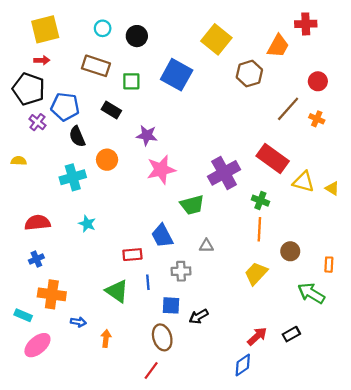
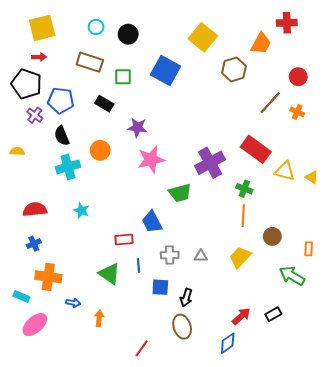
black semicircle: (77, 136) -> (62, 136), moved
gray triangle: (206, 246) -> (201, 256), moved
black arrow: (199, 316) -> (186, 298), turned -42
brown ellipse: (162, 337) -> (182, 327), moved

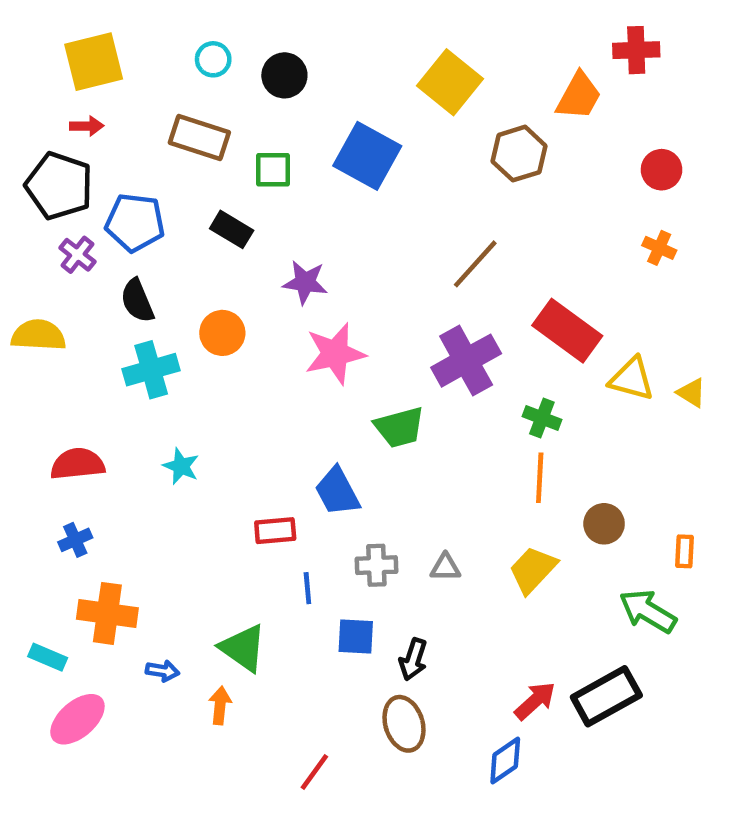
brown line: (270, 103) -> (475, 264), moved
yellow semicircle: (17, 151) -> (38, 335), size x1.6
green triangle: (109, 274) -> (243, 648), moved
black rectangle: (273, 314) -> (606, 696), size x1.8

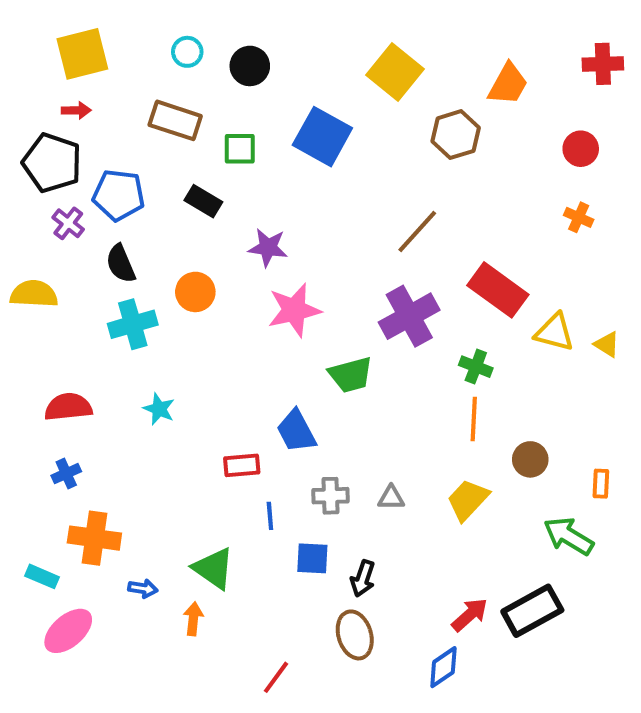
red cross: (636, 50) -> (603, 64), moved

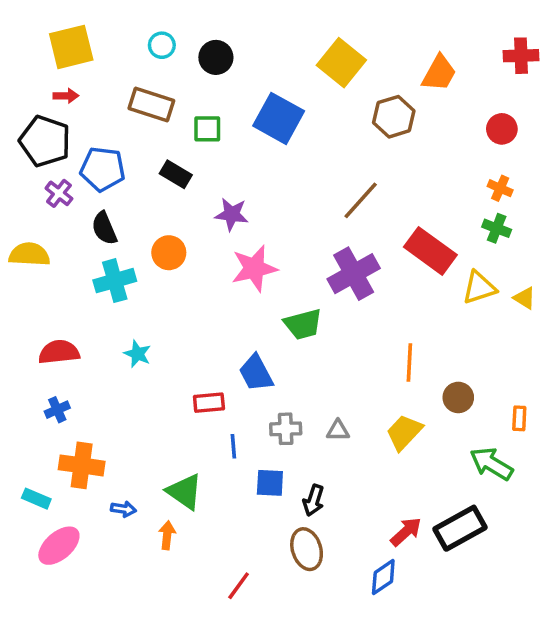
yellow triangle: (554, 332) -> (479, 288), turned -33
green cross: (476, 367) -> (497, 228), moved

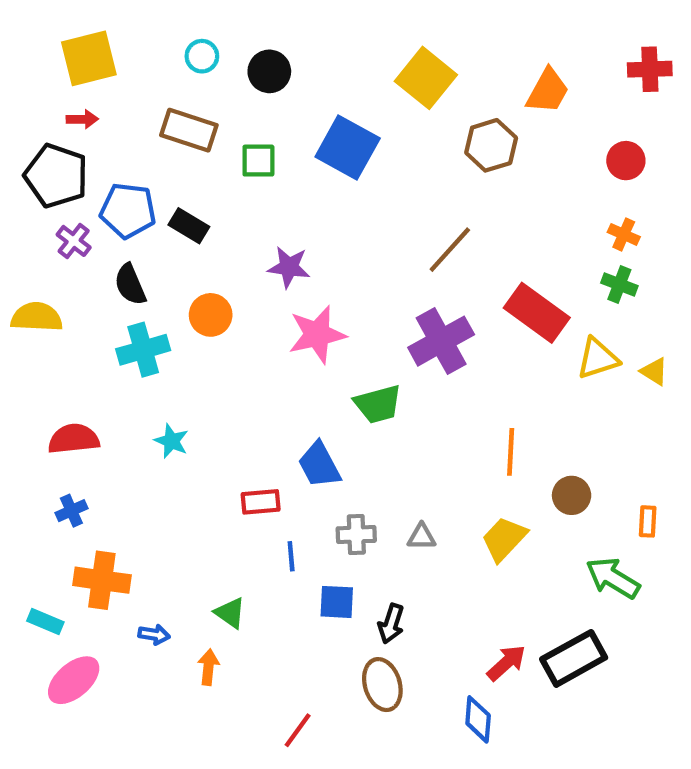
black rectangle: (176, 174) -> (189, 226), moved
green triangle: (185, 492) -> (230, 613), size x0.7
blue diamond: (383, 577) -> (478, 719), turned -51

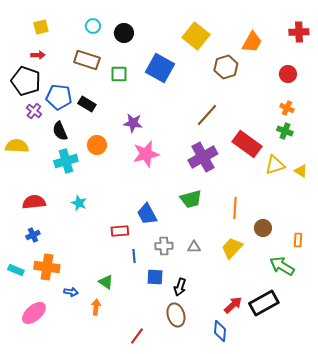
yellow square: (89, 58) -> (41, 27), size x0.6
green trapezoid: (378, 404) -> (191, 199), moved
cyan rectangle: (45, 621) -> (16, 270), moved

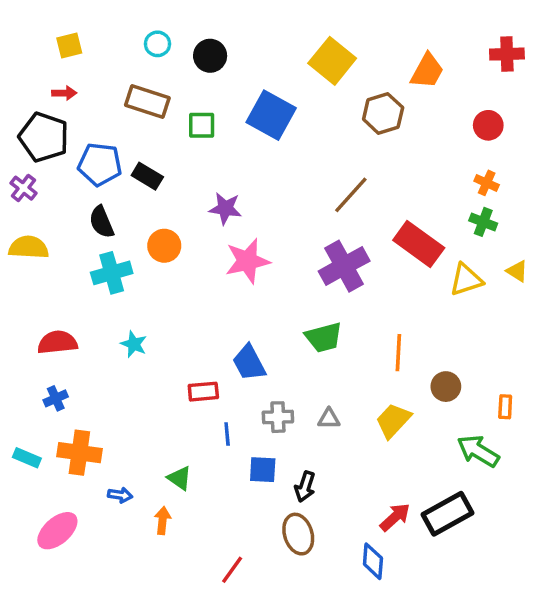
purple cross: (34, 111) -> (23, 188), moved
yellow triangle: (301, 171) -> (517, 271), moved

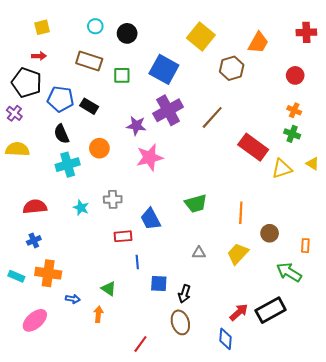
purple cross: (344, 266) -> (168, 110), moved
gray cross: (278, 417) -> (113, 199), moved

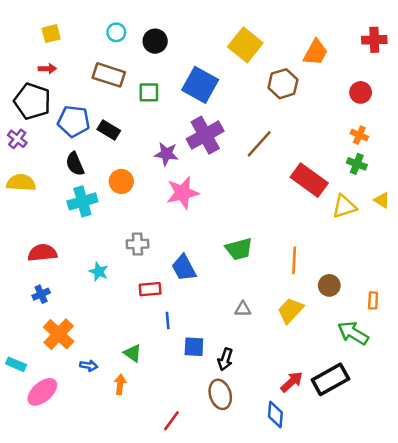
cyan star: (81, 208) -> (99, 272), moved
orange cross: (48, 273) -> (59, 334), turned 35
cyan rectangle: (16, 276) -> (16, 364), moved

